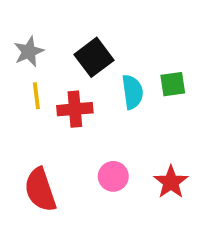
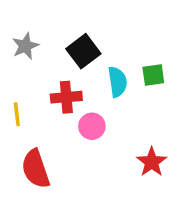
yellow line: (36, 96) -> (17, 114), moved
pink circle: (113, 176) -> (92, 126), moved

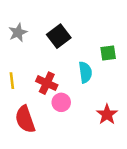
cyan semicircle: (117, 82) -> (85, 72), moved
red cross: (66, 97) -> (47, 83), moved, turned 30
pink circle: (92, 126) -> (61, 102), moved

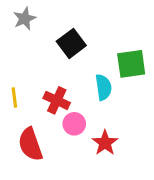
gray star: (18, 33) -> (25, 19), moved
green square: (108, 53) -> (131, 64), size x1.5
red star: (107, 114) -> (105, 143), moved

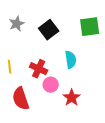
gray star: (25, 19) -> (17, 24), moved
green square: (131, 64) -> (90, 27), moved

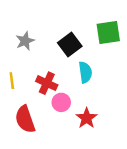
gray star: (17, 24) -> (25, 41), moved
black square: (49, 30) -> (70, 45), moved

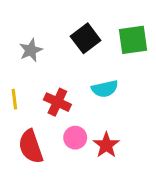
black square: (70, 45) -> (86, 38), moved
cyan semicircle: (85, 72) -> (105, 89), turned 85
pink circle: (61, 102) -> (75, 138), moved

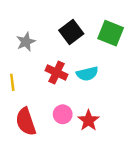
green square: (133, 40) -> (111, 33), turned 30
red cross: (57, 102) -> (57, 72), moved

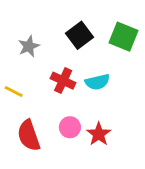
yellow line: (12, 82) -> (14, 92), turned -56

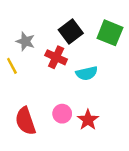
gray star: (29, 46) -> (25, 41), turned -30
red cross: (63, 81) -> (56, 57), moved
yellow line: (14, 92) -> (12, 66), moved, turned 35

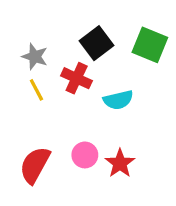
yellow line: (12, 66) -> (36, 90), moved
red semicircle: (25, 121) -> (35, 165), turned 48

